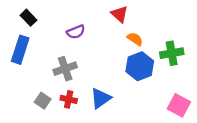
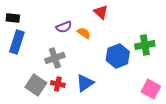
black rectangle: (28, 18) -> (13, 18), moved, turned -40
orange semicircle: (135, 39) -> (84, 33), moved
gray square: (43, 101) -> (36, 85), size x1.5

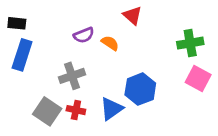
green cross: (145, 45) -> (190, 43), moved
blue hexagon: (118, 56) -> (140, 89), moved
pink square: (151, 89) -> (198, 79), moved

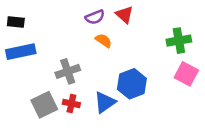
purple semicircle: (84, 35) -> (95, 17), moved
blue rectangle: (22, 55) -> (21, 52), turned 60
gray square: (47, 111) -> (44, 105), turned 30

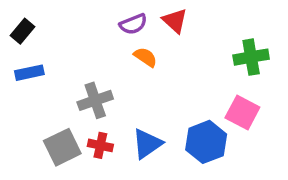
black rectangle: (16, 22) -> (22, 31), turned -56
blue rectangle: (21, 52) -> (29, 73), size x0.7
pink square: (186, 74) -> (242, 113), moved
blue hexagon: (132, 84) -> (206, 142), moved

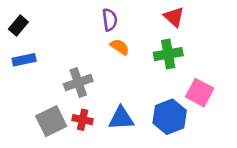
red triangle: (175, 21) -> (174, 17), moved
purple semicircle: (133, 24) -> (110, 20), turned -75
green cross: (251, 57) -> (168, 54), moved
blue triangle: (147, 144) -> (121, 118), turned 32

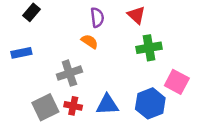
red triangle: (174, 17) -> (136, 15), moved
black rectangle: (18, 25) -> (31, 12), moved
orange semicircle: (120, 47) -> (90, 41), moved

